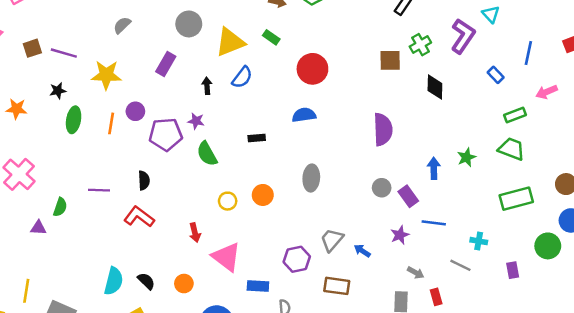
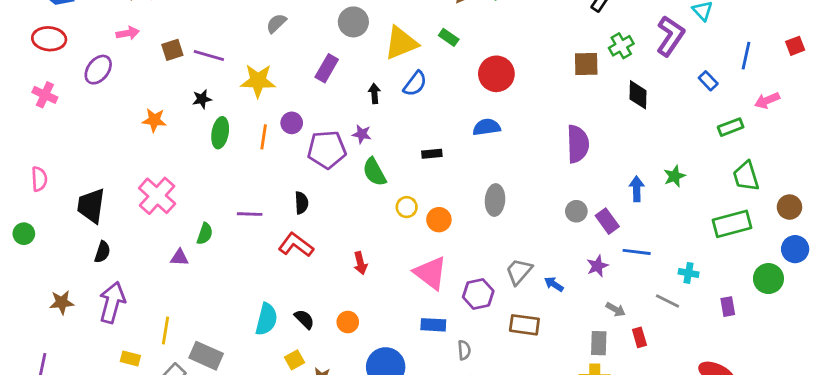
green trapezoid: (511, 149) -> (746, 176), moved, turned -128
yellow circle: (228, 201) -> (407, 207), moved
pink triangle: (226, 257) -> (431, 273), moved

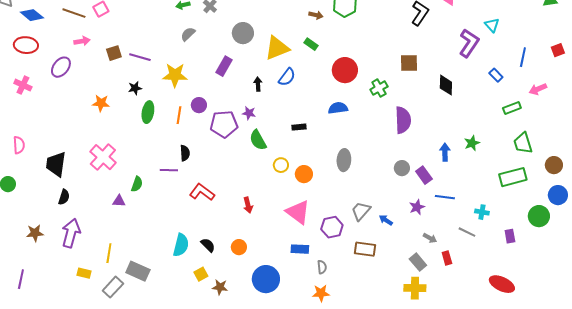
green cross: (621, 46) -> (379, 88), moved
black semicircle: (301, 203) -> (185, 153), moved
gray rectangle: (599, 343) -> (418, 262), turned -42

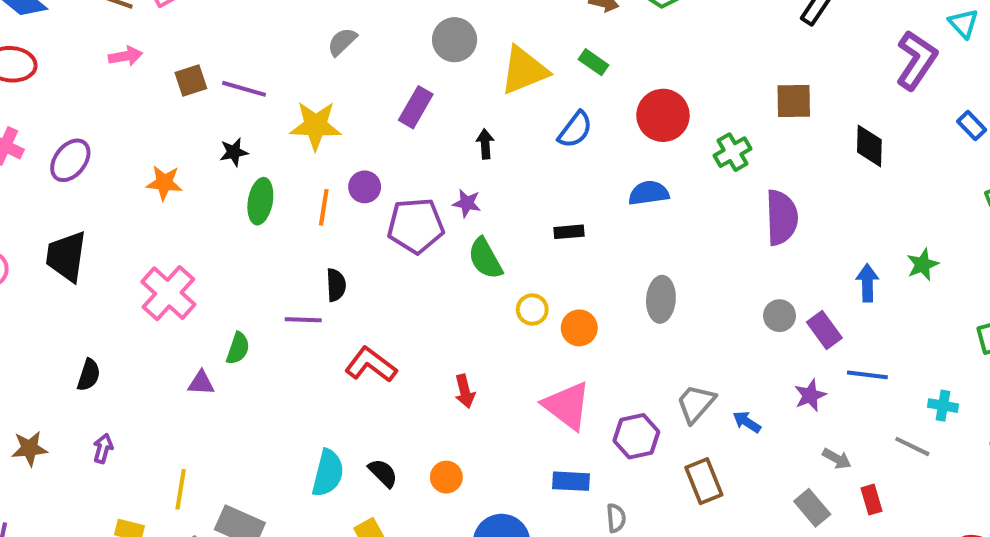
purple ellipse: (61, 67) -> (70, 160), moved
blue semicircle: (287, 77) -> (575, 130), moved
black trapezoid: (56, 164) -> (66, 256), moved
purple arrow: (71, 233) -> (103, 448), size x0.5
brown rectangle: (365, 249) -> (704, 481), turned 60

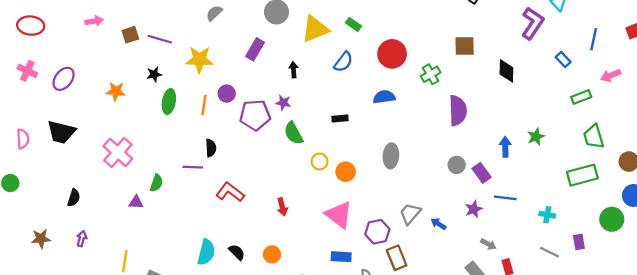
black trapezoid: (66, 256) -> (61, 132), turned -84
gray line: (912, 446) -> (550, 252), moved
brown rectangle: (704, 481) -> (397, 258), moved

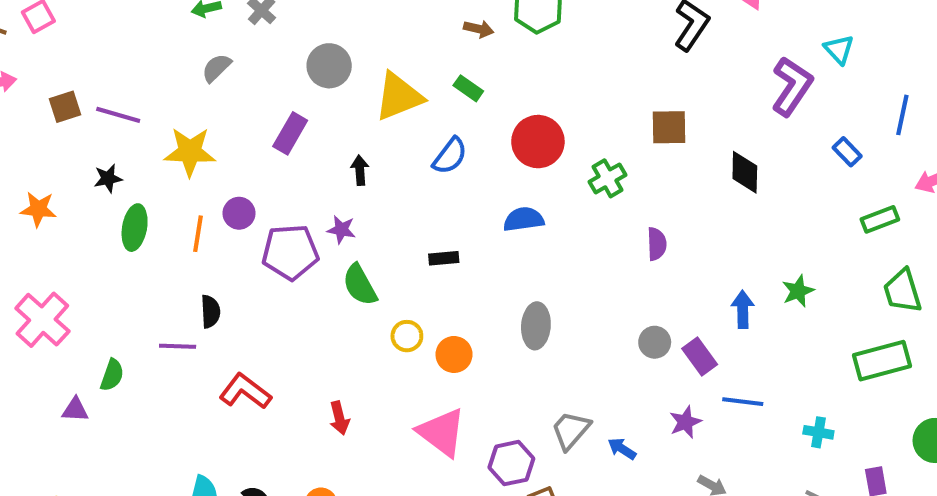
purple semicircle: (458, 111) -> (657, 244), size x0.6

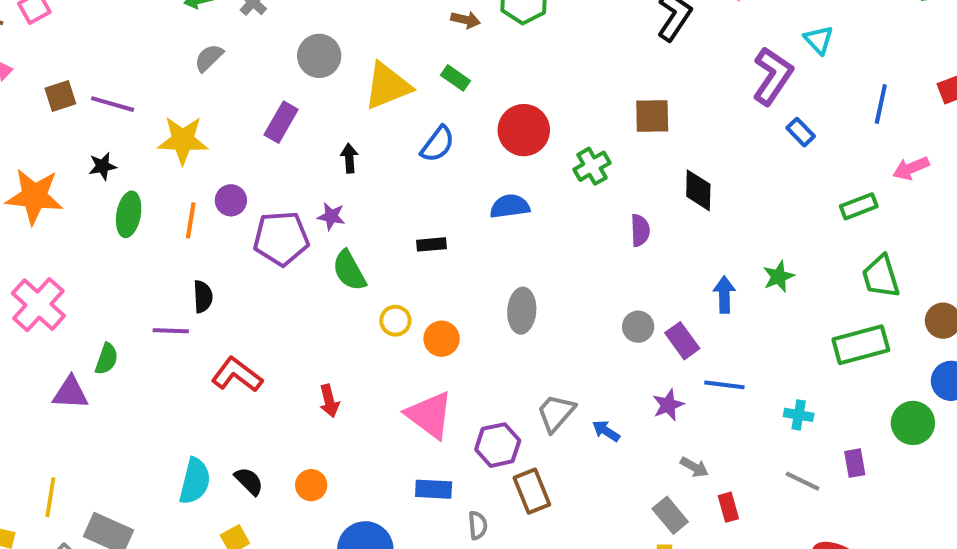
blue rectangle: (847, 152) -> (801, 132), moved
black diamond: (745, 172) -> (698, 190), moved
orange star: (38, 209) -> (34, 196), size x1.6
purple triangle: (75, 410) -> (70, 393), size x1.4

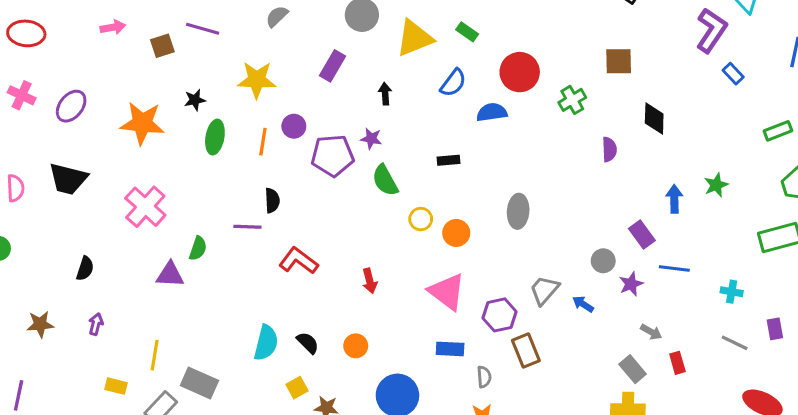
purple line: (113, 104) -> (203, 29), moved
blue semicircle: (510, 206) -> (492, 112), moved
gray circle: (638, 327) -> (603, 261), moved

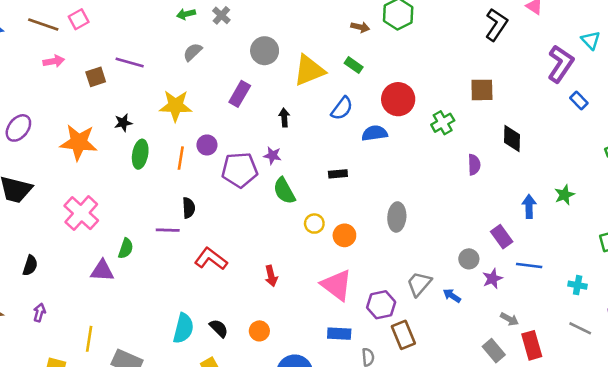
red rectangle: (677, 363) -> (532, 345), size x1.5

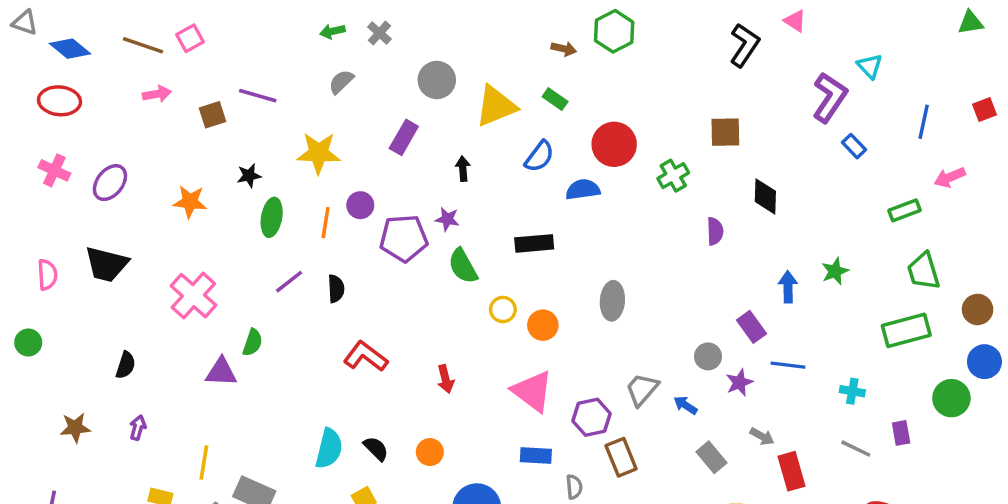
orange star: (79, 142) -> (190, 202), size x0.7
black rectangle: (338, 174) -> (534, 243), size x1.5
purple line: (168, 230) -> (289, 282), moved, turned -40
gray rectangle: (494, 351) -> (712, 457), moved

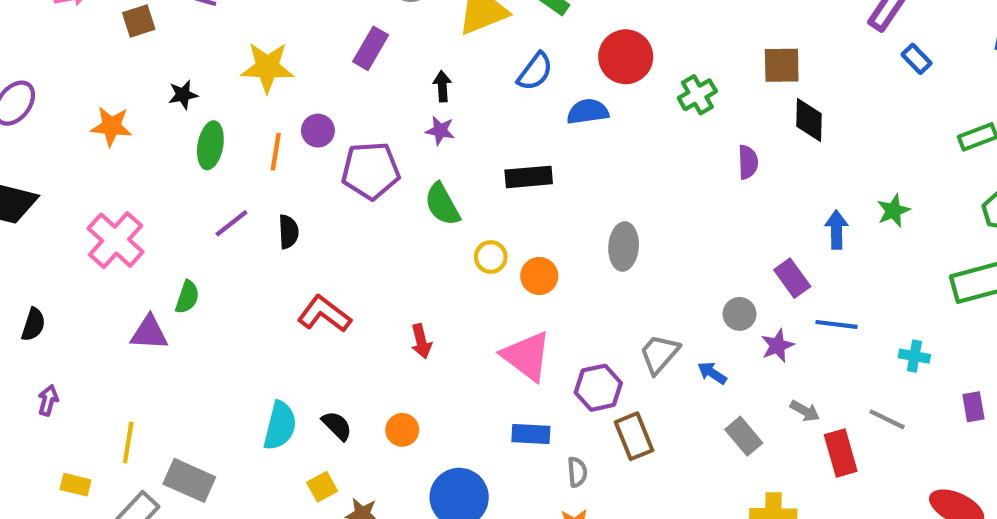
brown square: (725, 132) -> (782, 65), moved
purple star: (447, 219) -> (440, 131), moved
gray line: (856, 449) -> (887, 419), moved

